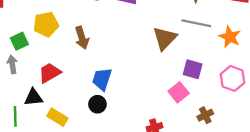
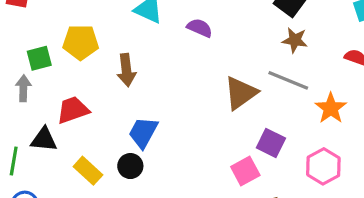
yellow rectangle: (57, 117) -> (88, 171), moved

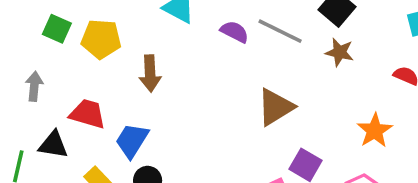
green square: (39, 58) -> (57, 29), moved, turned 35
gray line: (288, 80) -> (280, 31), moved
red trapezoid: (73, 110) -> (88, 114), turned 32
blue trapezoid: (143, 132) -> (132, 140), moved

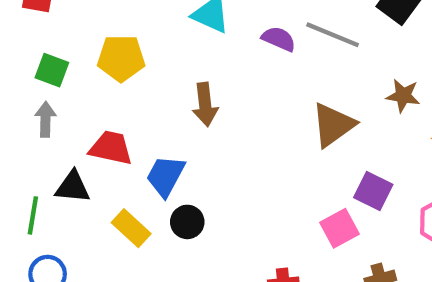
green square: (57, 29) -> (52, 70), moved
brown star: (340, 52) -> (403, 96), moved
brown arrow: (150, 73) -> (205, 105), moved

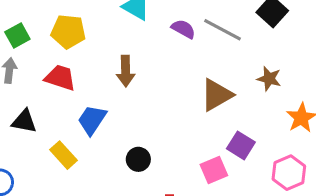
green square: (52, 70) -> (17, 35), turned 35
red trapezoid: (111, 148) -> (60, 78), moved
black circle: (187, 222) -> (138, 159), moved

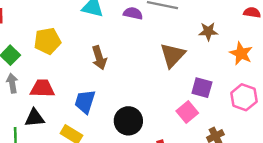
red trapezoid: (60, 78) -> (42, 88), moved
black circle: (138, 159) -> (128, 121), size x1.5

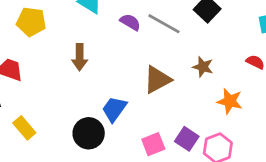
orange star: (241, 53) -> (230, 101), turned -30
purple square: (202, 88) -> (187, 139), moved
blue trapezoid: (85, 102) -> (114, 109), moved

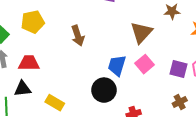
pink square: (153, 144) -> (144, 64), moved

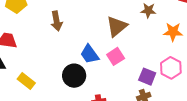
blue trapezoid: (117, 65) -> (90, 54), turned -60
purple square: (178, 69) -> (147, 77), moved

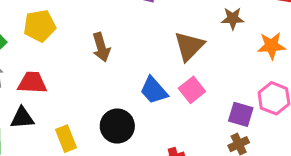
black circle: (74, 76) -> (117, 126), moved
yellow rectangle: (26, 81) -> (66, 139), turned 36

